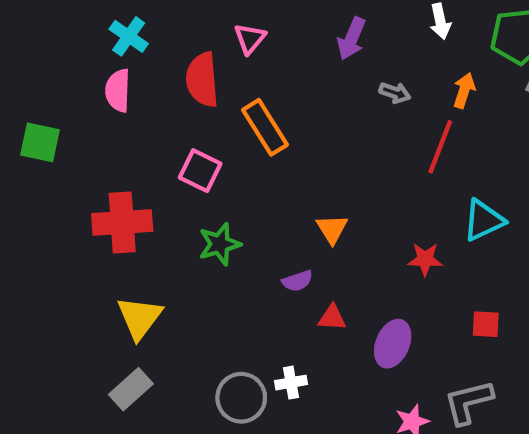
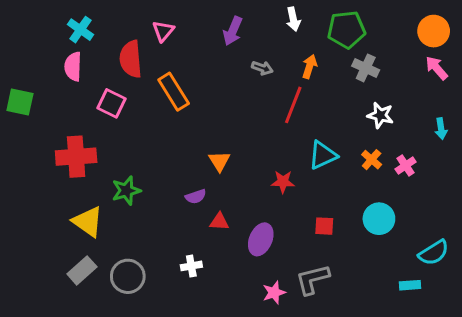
pink square: (200, 171) -> (112, 103), moved
green star: (220, 244) -> (126, 191), moved
yellow triangle: (140, 318) -> (88, 222), turned -32
gray circle: (241, 398) -> (128, 276), moved

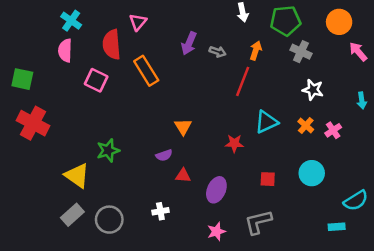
purple arrow: (233, 31) -> (189, 43), moved
orange circle: (434, 31) -> (339, 22), moved
red cross: (76, 157) -> (33, 123), moved, turned 32
pink star: (274, 293) -> (216, 231), moved

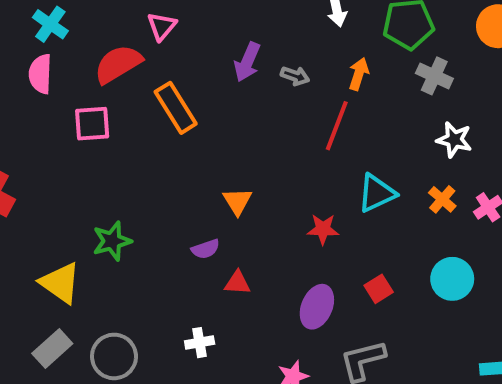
red semicircle: (112, 45) -> (118, 64), turned 64
pink square: (96, 80) -> (92, 124), turned -30
red square: (268, 179) -> (379, 289), turned -35
purple ellipse: (216, 190) -> (317, 307), moved

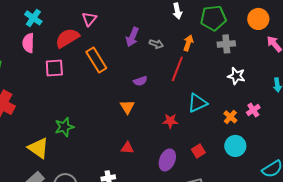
gray cross: (434, 76) -> (226, 44), turned -30
orange cross: (442, 199) -> (230, 117), moved
purple semicircle: (206, 249) -> (140, 81), moved

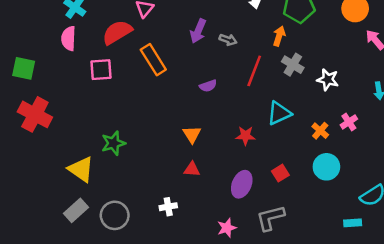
orange arrow: (188, 43) -> (279, 36), moved
gray cross: (226, 44) -> (293, 65), moved, turned 36
orange triangle: (127, 107) -> (192, 134), moved

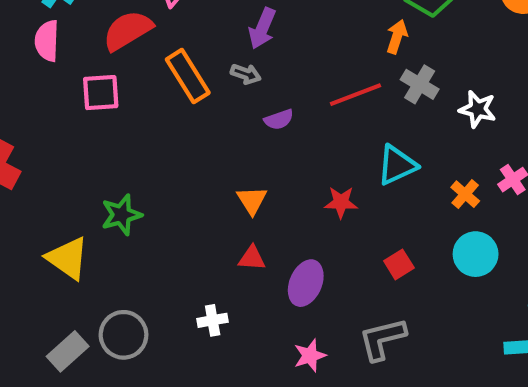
gray arrow: (228, 40) -> (246, 74), moved
red line: (254, 71) -> (355, 95), turned 48
purple ellipse: (242, 184) -> (306, 283), moved
gray rectangle: (76, 210) -> (68, 351), moved

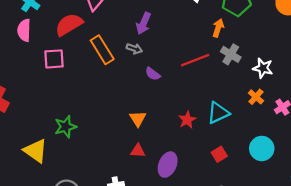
purple semicircle: (279, 119) -> (153, 74), turned 56
cyan triangle: (397, 165) -> (218, 113), moved
orange cross: (465, 194) -> (256, 97), moved
red star: (341, 202) -> (187, 120), turned -30

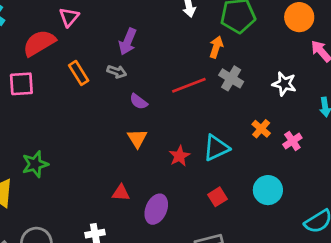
orange rectangle: (102, 50) -> (79, 73), size x0.7
white star: (263, 68) -> (284, 84), moved
orange triangle: (138, 119) -> (137, 138), moved

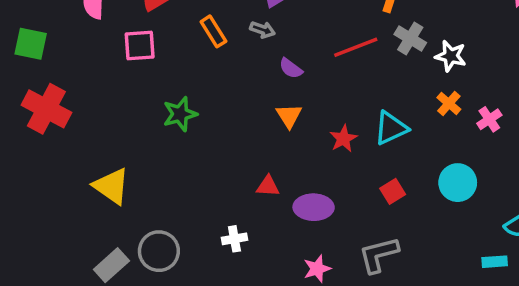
white star: (284, 84) -> (451, 56), moved
green star: (35, 164) -> (180, 114), moved
purple ellipse: (156, 209) -> (314, 207), turned 68

